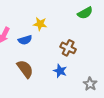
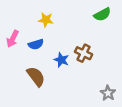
yellow star: (40, 24) -> (46, 20), moved
blue star: (60, 71) -> (61, 60), moved

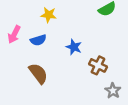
brown cross: (84, 53) -> (98, 65), moved
blue star: (61, 60) -> (74, 47), moved

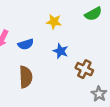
yellow star: (49, 15) -> (54, 22), moved
brown semicircle: (38, 73) -> (26, 77), turned 35

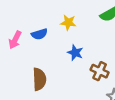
blue semicircle: (26, 44) -> (39, 34), moved

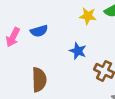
yellow star: (68, 23) -> (88, 16), moved

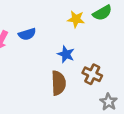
brown semicircle: (39, 80) -> (58, 83), moved

